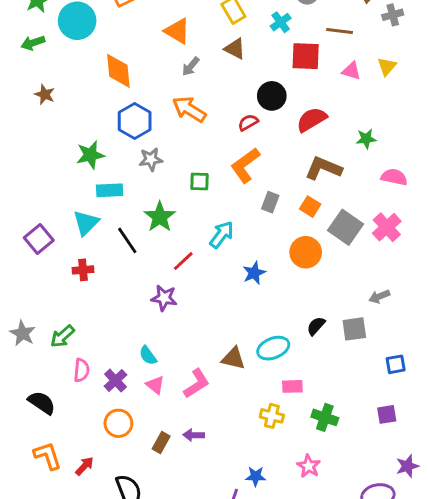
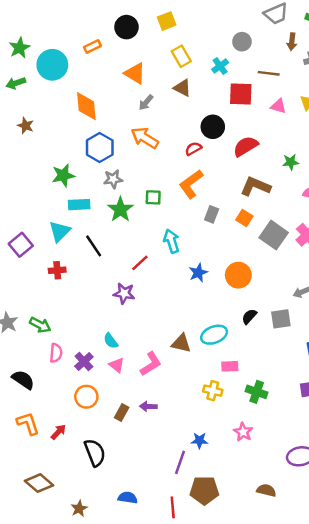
green star: (160, 217) -> (120, 209), moved
cyan arrow: (222, 235) -> (171, 241), turned -55
orange circle: (306, 252) -> (238, 275), moved
green arrow: (62, 336) -> (40, 325), turned -110

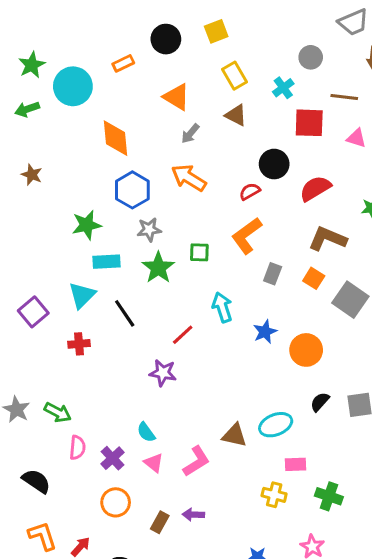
brown star: (26, 126) -> (32, 175), moved
blue star: (198, 273) -> (265, 332), moved

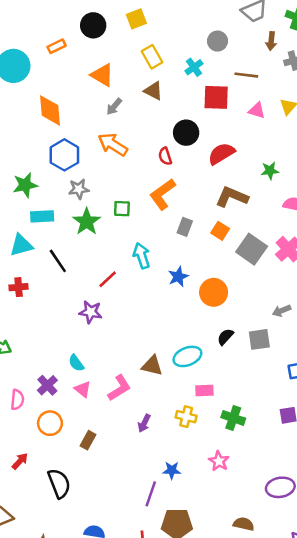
red semicircle: (250, 191) -> (165, 156), turned -78
cyan triangle: (82, 295) -> (21, 245), turned 30
pink semicircle: (77, 448) -> (17, 400), moved
purple arrow: (193, 515) -> (144, 423), moved, turned -66

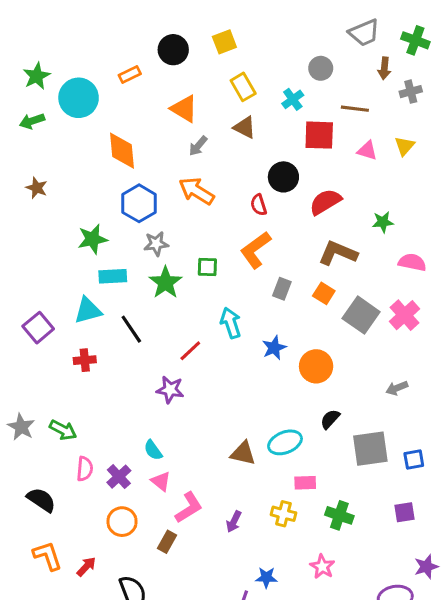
gray square: (259, 339) -> (370, 449), moved, size x1.4
pink L-shape: (119, 388) -> (189, 508), moved
pink semicircle: (17, 400) -> (85, 469), moved

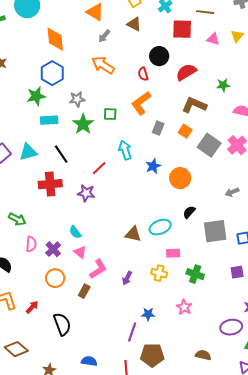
blue hexagon: (139, 203) -> (52, 73), moved
cyan triangle: (88, 310) -> (28, 152), moved
red cross: (85, 360) -> (50, 184), moved, size x1.6

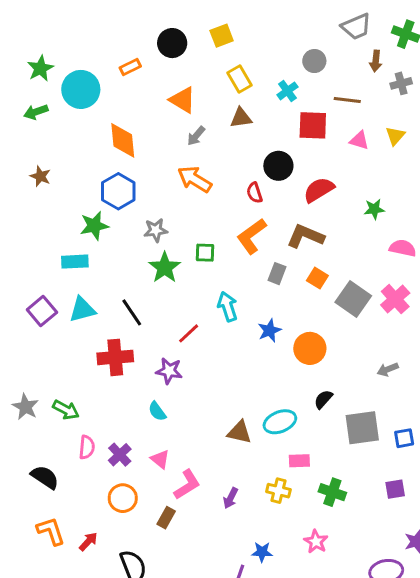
brown triangle: (134, 24) -> (241, 118), turned -35
brown L-shape: (194, 105) -> (305, 236), moved
cyan rectangle: (49, 120) -> (75, 262), moved
cyan semicircle: (75, 232) -> (157, 411), moved

